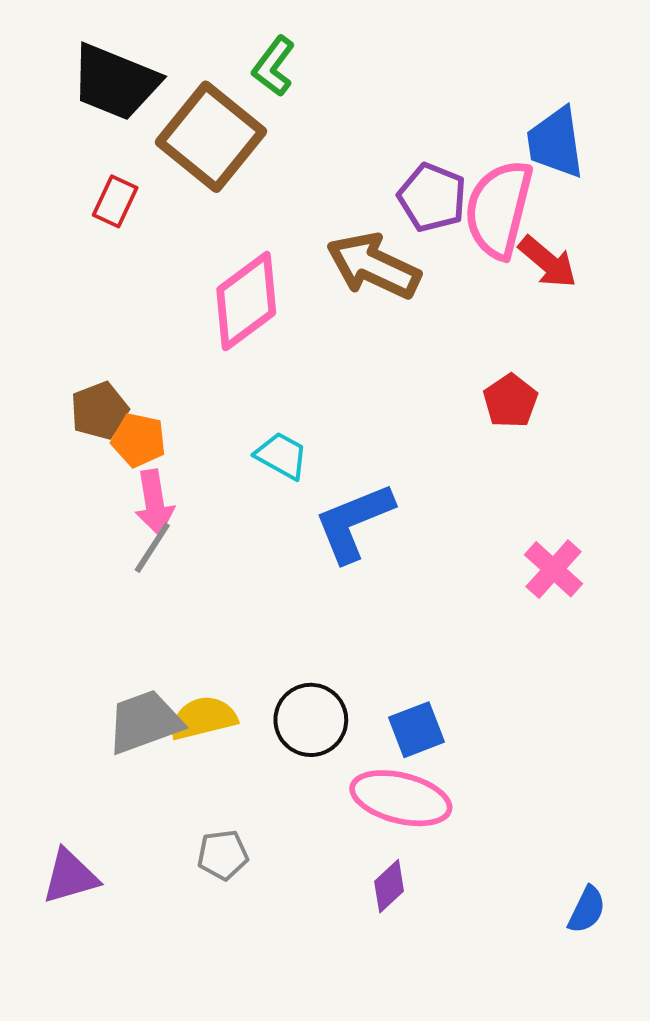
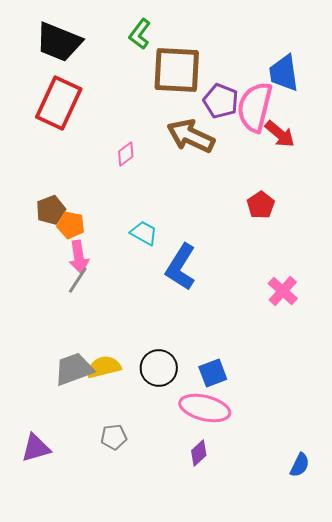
brown square: (211, 137) -> (177, 70), moved, turned -36
red rectangle: (115, 201) -> (59, 103), size x2.0
pink diamond: (246, 301) -> (126, 154), size x0.5
blue L-shape: (354, 522) -> (181, 267), turned -36

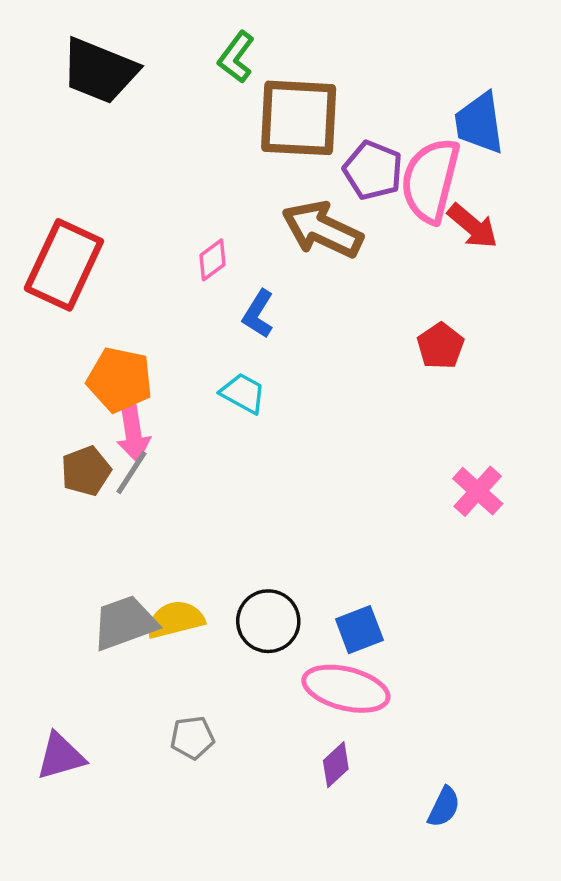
red rectangle: (59, 103) -> (64, 265), moved
brown pentagon: (51, 210) -> (86, 471), moved
orange pentagon: (71, 225) -> (120, 380), size x1.4
blue L-shape: (181, 267) -> (258, 314), moved, size x0.6
blue semicircle: (300, 465) -> (444, 807), moved

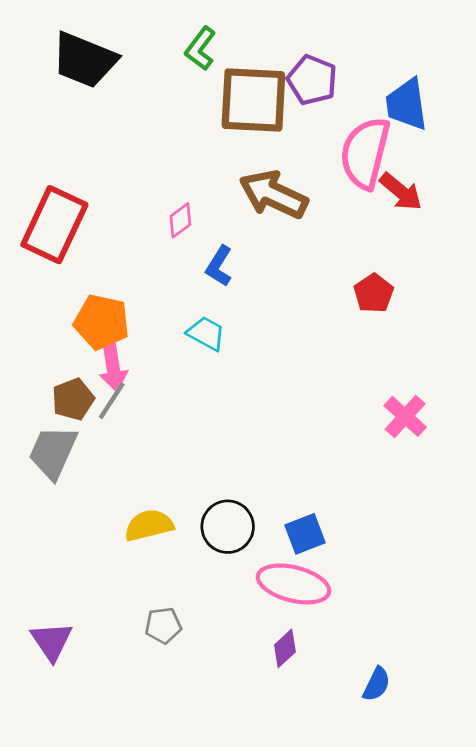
purple pentagon: (373, 170) -> (312, 80), moved
gray trapezoid: (125, 623) -> (53, 452), moved, turned -46
purple triangle: (61, 756) -> (52, 641), turned -48

